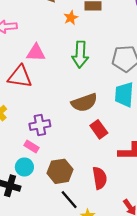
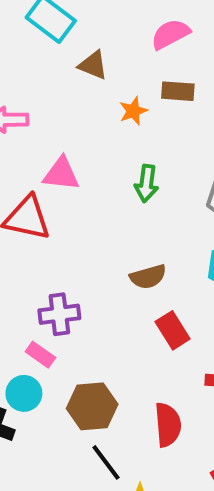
green arrow: (80, 55) -> (146, 183), size x0.7
brown semicircle: (84, 103) -> (148, 277), size x0.7

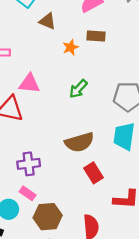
green arrow: (146, 183) -> (78, 89), turned 36
brown semicircle: (148, 277) -> (79, 142), size x1.4
pink rectangle: (40, 355) -> (28, 193), moved

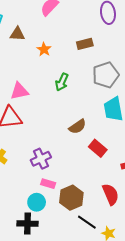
brown rectangle: (96, 36) -> (85, 44), moved
brown semicircle: (79, 142) -> (77, 127), size x0.7

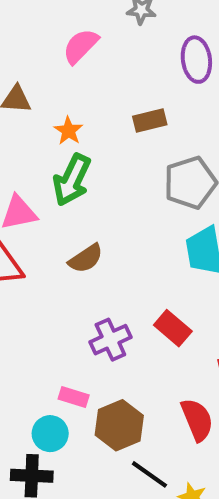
green arrow: (62, 82) -> (72, 180), moved, size x1.4
brown semicircle: (77, 127) -> (86, 258), moved
purple cross: (41, 159) -> (110, 340), moved

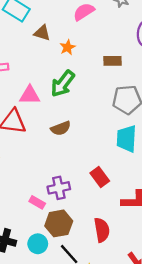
orange star: (68, 131) -> (68, 47), moved
purple cross: (110, 340) -> (59, 188), moved
cyan circle: (50, 434) -> (38, 244), moved

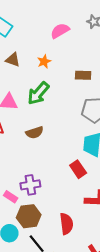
brown triangle: (42, 33) -> (13, 60), moved
red rectangle: (100, 177) -> (78, 169), moved

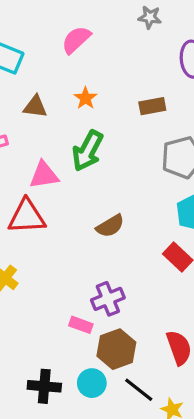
pink semicircle: (60, 31) -> (76, 40), moved
brown semicircle: (35, 133) -> (110, 226), moved

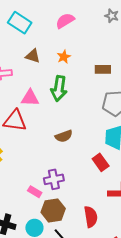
green arrow: (88, 151) -> (59, 88), turned -30

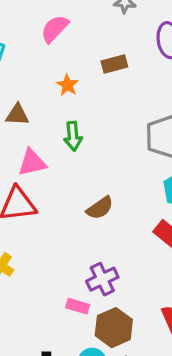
brown triangle: (33, 56) -> (17, 115), moved
brown rectangle: (103, 69) -> (114, 64), moved
green arrow: (59, 88) -> (73, 136), size x0.7

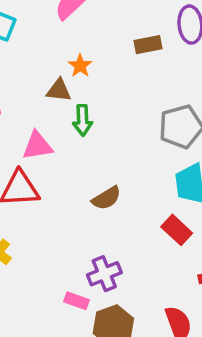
brown rectangle: (114, 64) -> (148, 45), moved
brown triangle: (17, 115) -> (59, 90), moved

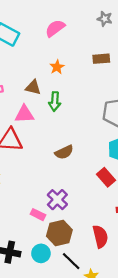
brown triangle: (59, 90) -> (33, 87), moved
purple cross: (104, 274) -> (57, 200), turned -30

